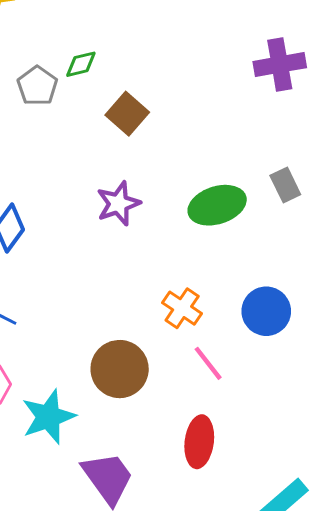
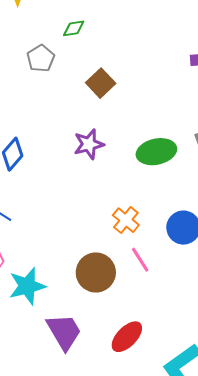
green diamond: (81, 64) -> (74, 28), moved
brown circle: (120, 369) -> (96, 272), moved
red ellipse: (199, 442) -> (127, 337), moved, turned 32

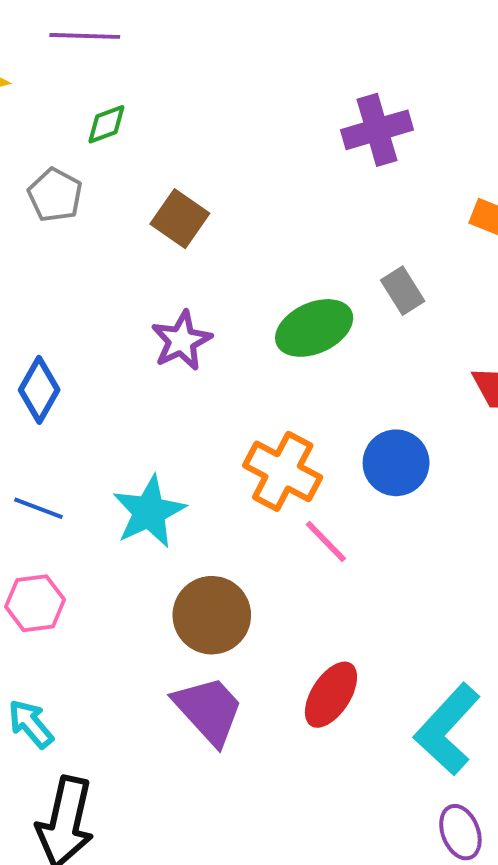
orange cross: (126, 220) -> (283, 471), size x1.4
brown circle: (96, 272) -> (212, 615), moved
cyan star: (27, 286) -> (149, 512), moved

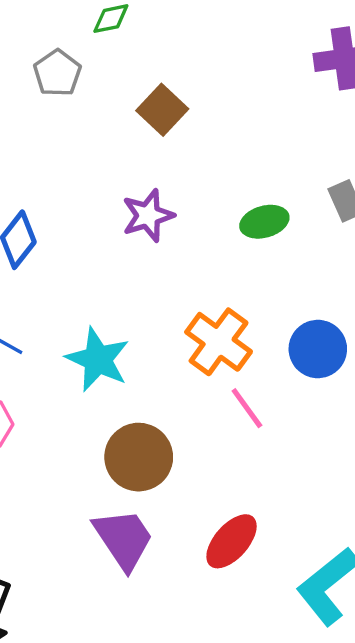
green ellipse: (314, 328) -> (264, 222), size x0.7
cyan star: (149, 512) -> (98, 359), turned -30

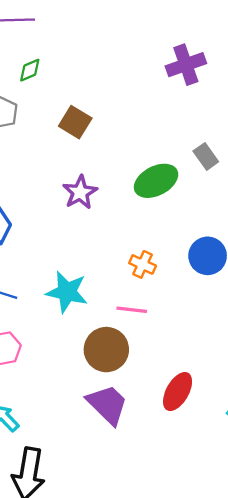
green ellipse: (264, 222) -> (156, 181), size x1.4
orange cross: (219, 342) -> (143, 264), size x0.6
pink line: (247, 408) -> (132, 310), moved, turned -36

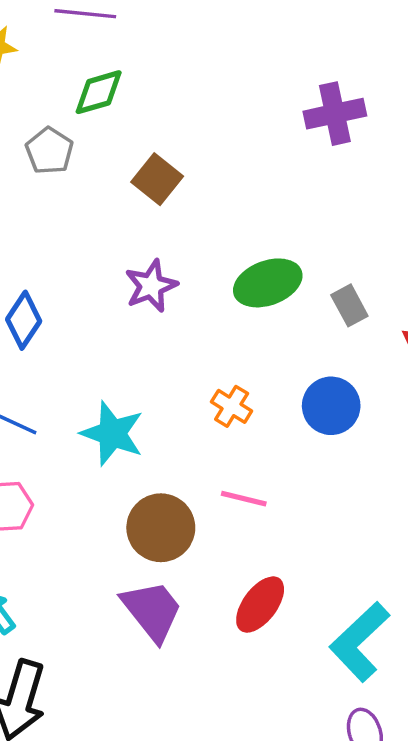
green diamond: (30, 70) -> (99, 92), size x1.4
gray rectangle: (206, 156) -> (349, 305), moved
pink line: (132, 310) -> (244, 499), moved

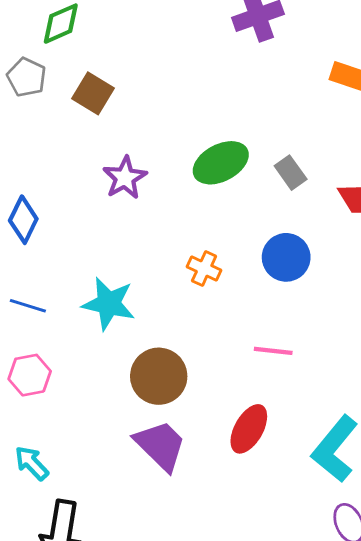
brown square: (157, 179) -> (93, 93), moved
pink line: (244, 499) -> (273, 351), moved

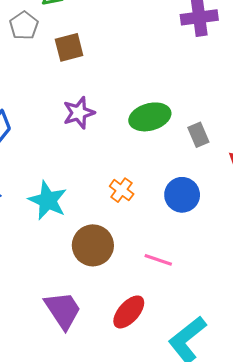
brown square: (93, 93) -> (69, 47), turned 32
brown circle: (159, 376) -> (93, 245), moved

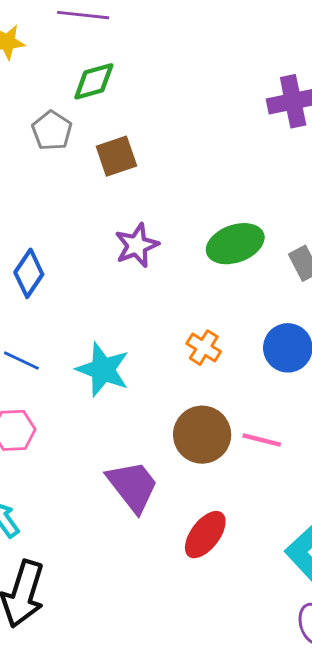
brown circle: (93, 245) -> (202, 435), moved
purple trapezoid: (63, 310) -> (133, 486), moved
red ellipse: (129, 312) -> (205, 535), moved

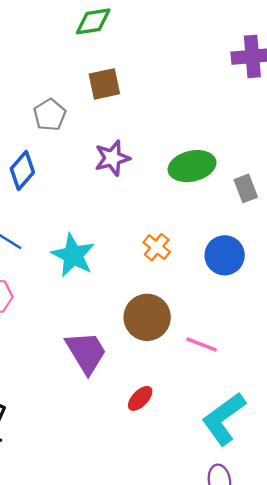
gray pentagon: (52, 131) -> (50, 115), moved
pink line: (262, 440) -> (202, 344), moved
red ellipse: (205, 535) -> (140, 398), size x0.7

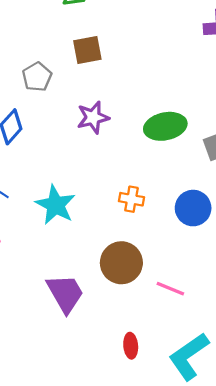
orange cross: (157, 247) -> (132, 199), turned -30
red ellipse: (140, 398) -> (131, 346), moved, turned -50

